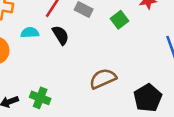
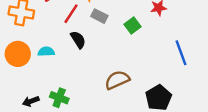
cyan semicircle: (30, 33) -> (46, 52), moved

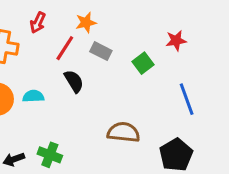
blue line: (181, 53) -> (187, 99), moved
brown semicircle: (117, 80) -> (123, 132), turned 30

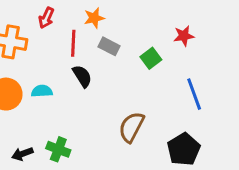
red line: (65, 48) -> (73, 43), turned -30
brown semicircle: (123, 132) -> (131, 127), turned -68

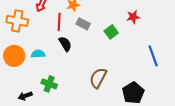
blue line: (194, 94) -> (153, 56), moved
green cross: (58, 149) -> (49, 84), moved

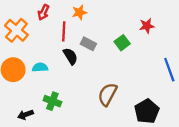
orange cross: (17, 21) -> (16, 30), turned 30
gray rectangle: (83, 24) -> (88, 44), moved

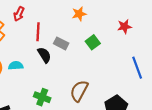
orange star: (79, 12) -> (79, 14), moved
red star: (147, 26) -> (124, 27), moved
green cross: (52, 101) -> (42, 97), moved

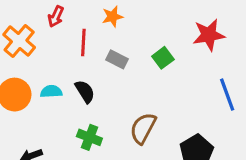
orange star: (79, 14) -> (112, 17), moved
red star: (124, 27) -> (209, 35), size x1.5
black semicircle: (44, 55) -> (85, 91), moved

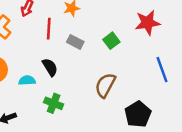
cyan semicircle: (51, 91) -> (27, 80), moved
brown semicircle: (143, 128) -> (105, 85), moved

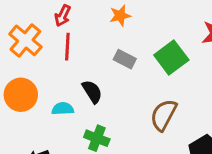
red line: (49, 29) -> (67, 47), moved
green square: (111, 41) -> (171, 57), size x1.5

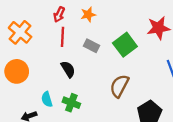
red arrow: (63, 16) -> (59, 15), moved
red line: (67, 47) -> (62, 37), moved
cyan semicircle: (63, 109) -> (47, 99), moved, turned -104

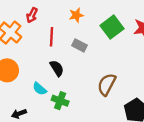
red arrow: (59, 15) -> (32, 15), moved
green square: (125, 45) -> (112, 27), moved
cyan semicircle: (47, 99) -> (40, 89), moved, turned -32

